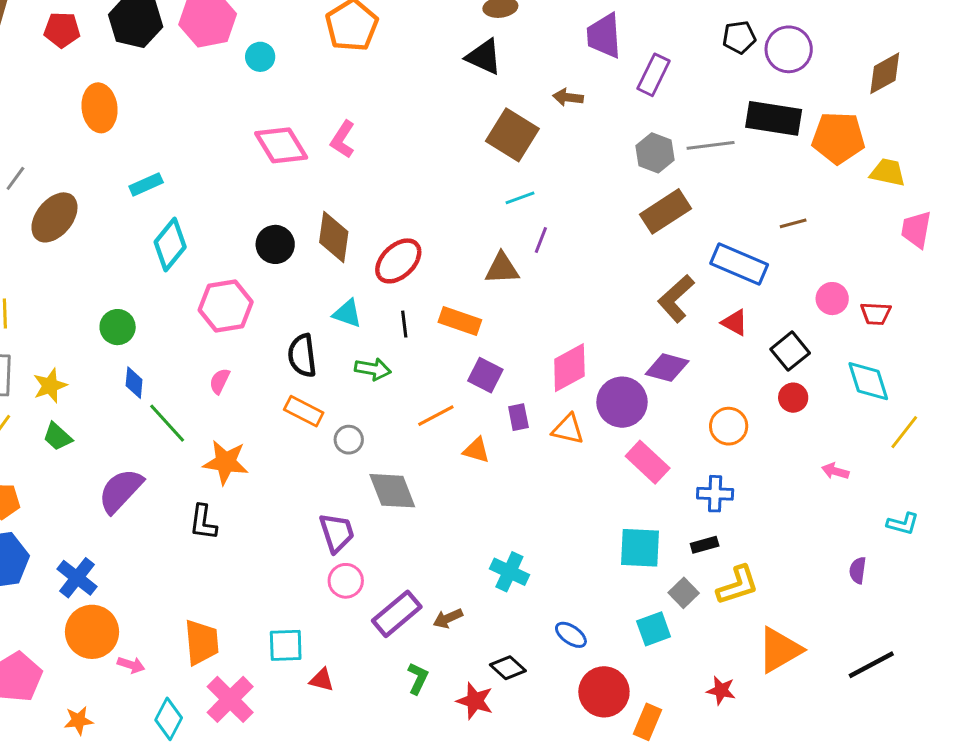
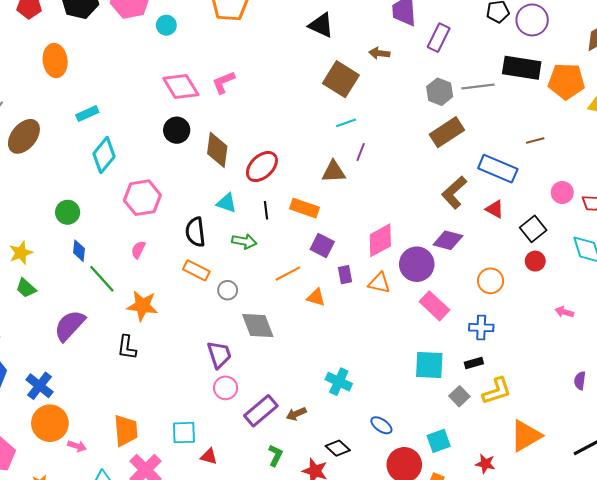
pink L-shape: (343, 139) -> (223, 82), turned 35
black circle: (275, 244) -> (177, 130), moved
cyan square: (654, 629) -> (439, 441), moved

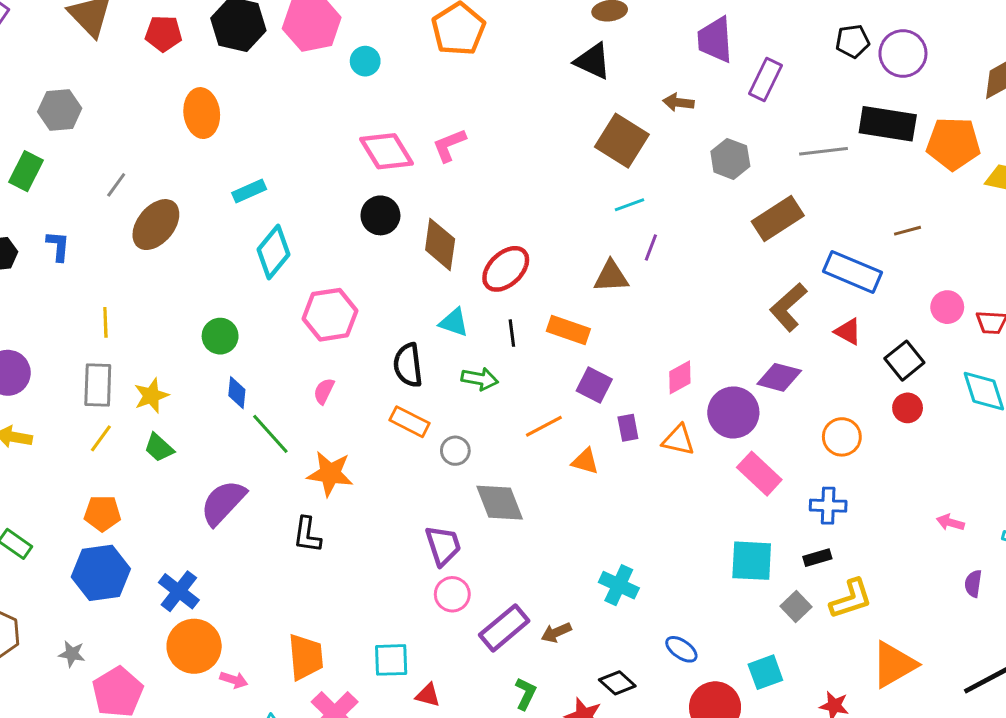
gray hexagon: (440, 92) -> (730, 159), moved
pink diamond: (380, 240) -> (680, 377), size x0.7
pink arrow: (564, 312) -> (950, 522), moved

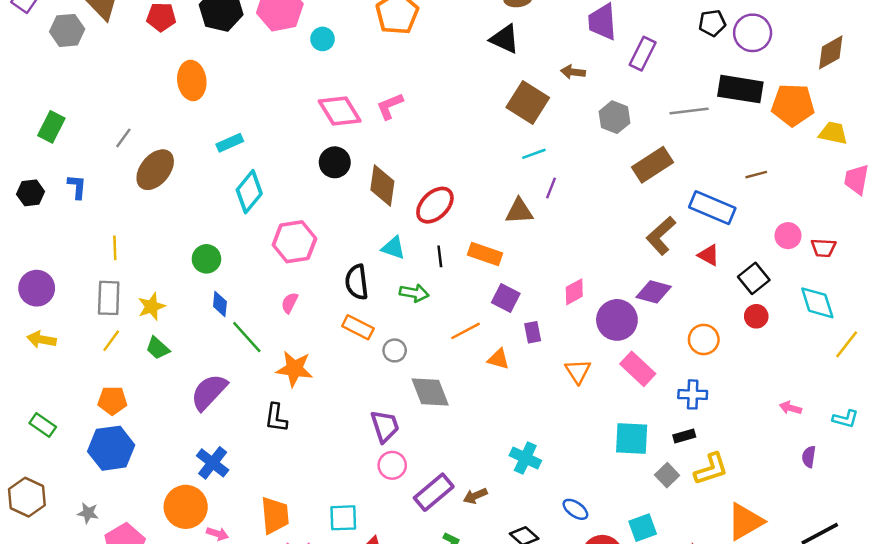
gray hexagon: (60, 110) -> (67, 30), moved
orange triangle: (678, 440) -> (578, 371), moved, turned 44
blue cross: (179, 591) -> (213, 463), moved

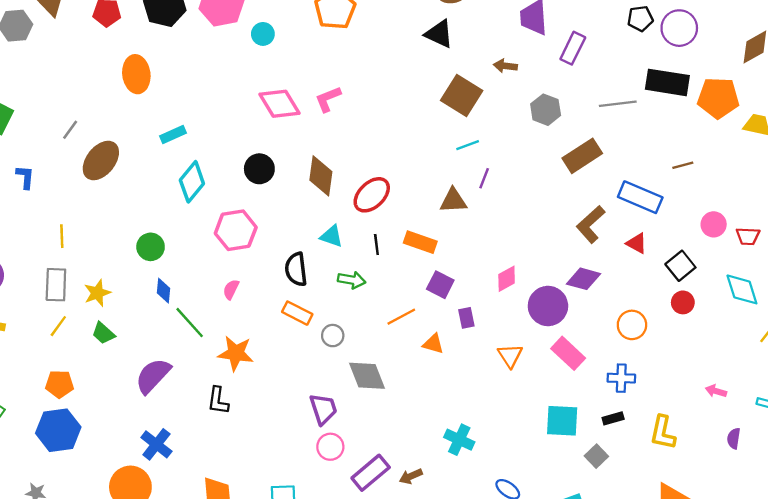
black circle: (335, 162) -> (259, 169), moved
yellow L-shape: (711, 469) -> (663, 433), moved, turned 120

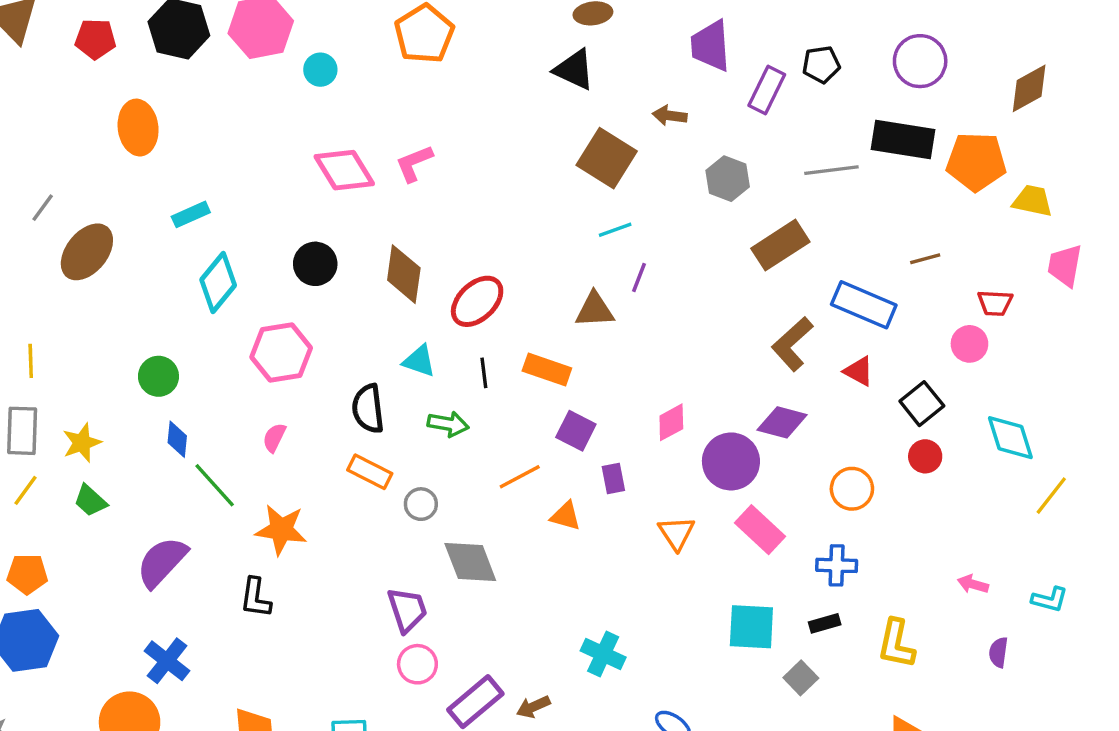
black pentagon: (640, 19) -> (821, 64), moved
red trapezoid: (748, 236) -> (995, 303), moved

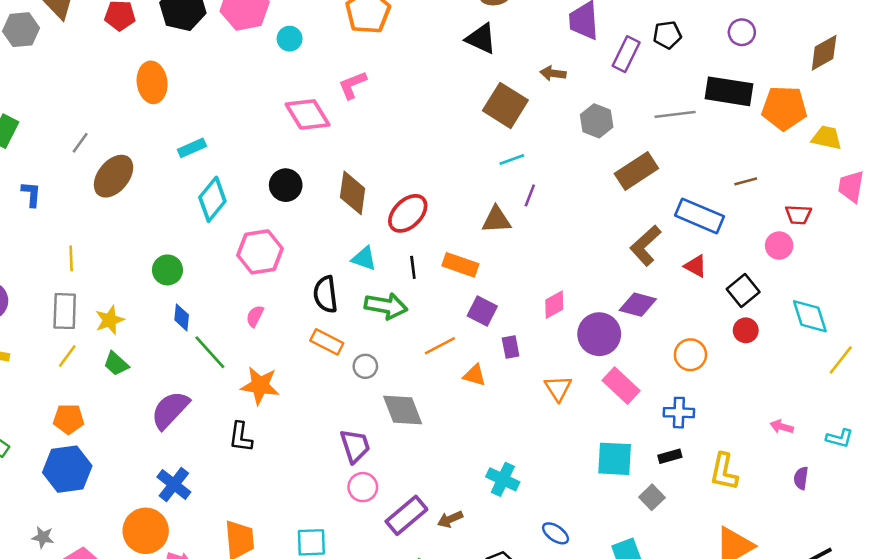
purple circle: (920, 61) -> (742, 32), size x0.7
pink L-shape: (414, 163) -> (353, 85), moved
green arrow: (448, 424) -> (386, 306), size x1.4

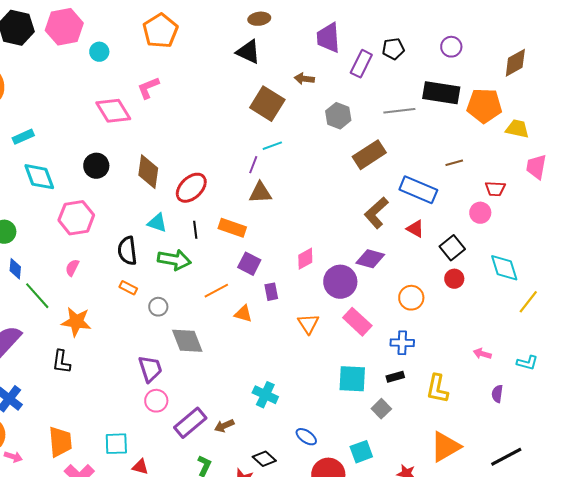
purple line: (530, 195) -> (253, 165), moved
cyan diamond: (212, 199) -> (39, 177), turned -60
orange rectangle: (327, 342) -> (128, 288), size x0.7

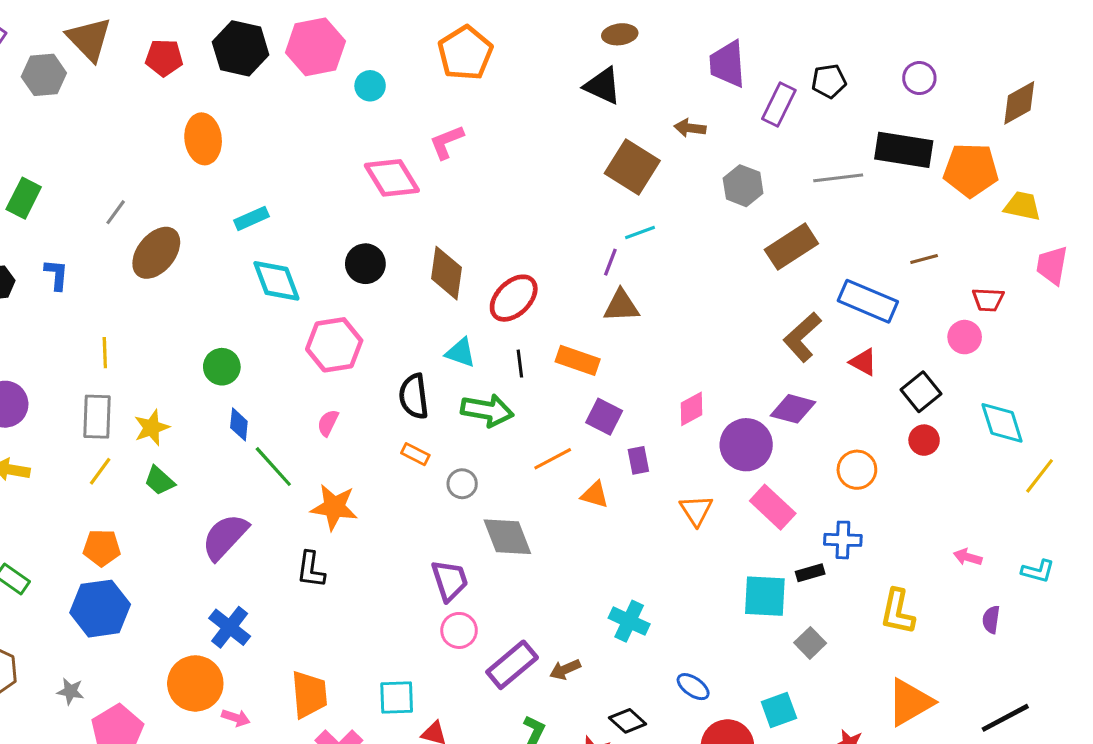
black rectangle: (395, 377) -> (810, 573), moved

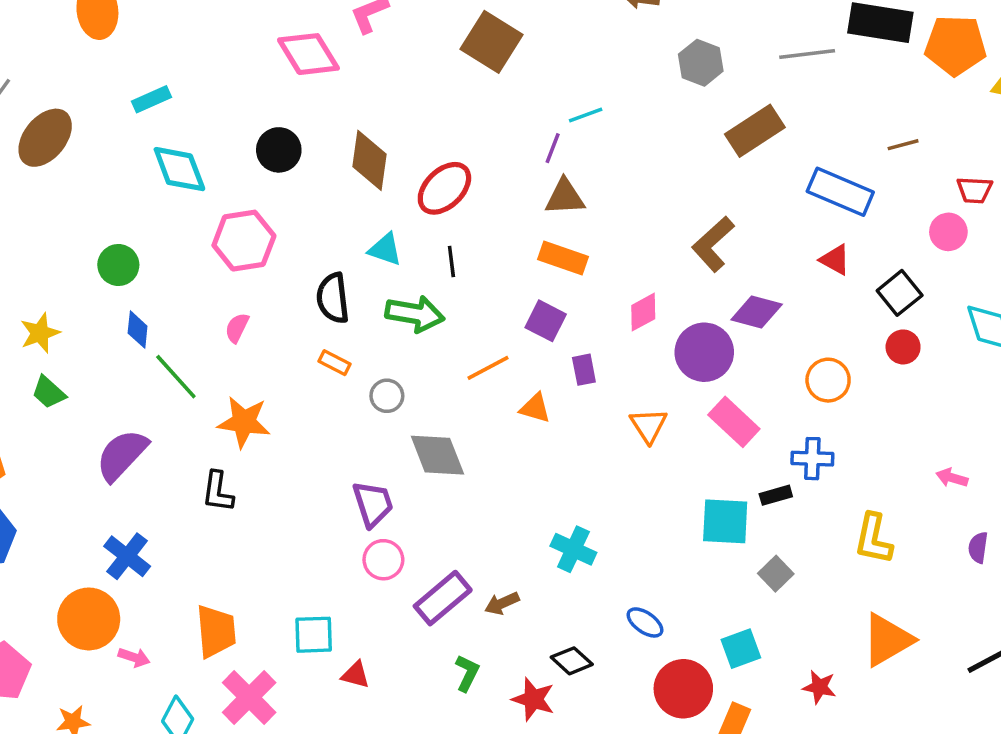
brown square: (632, 167) -> (492, 42), moved
brown L-shape: (802, 337) -> (713, 244), moved
orange rectangle: (578, 360) -> (563, 258), moved

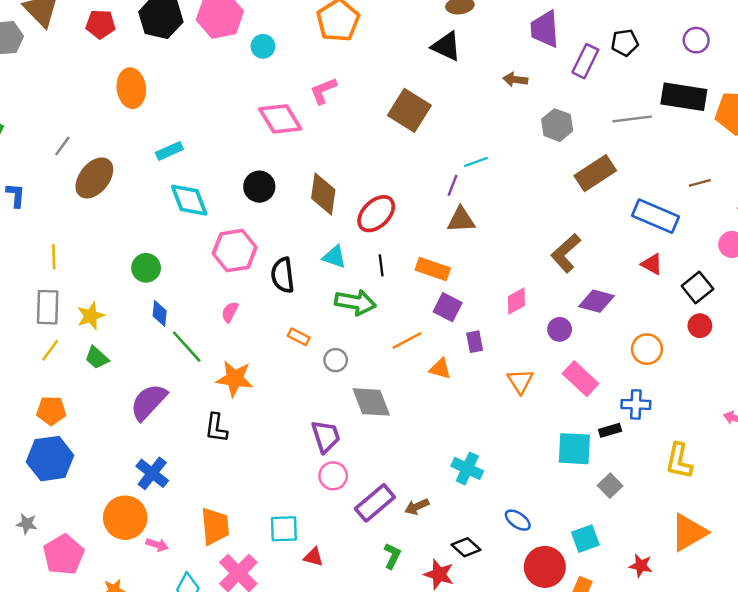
orange rectangle: (563, 258) -> (433, 269), moved
black semicircle: (333, 298) -> (283, 275), moved
purple circle: (704, 352) -> (560, 329), size x0.6

